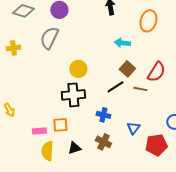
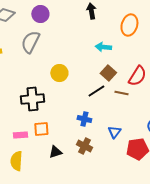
black cross: (73, 95) -> (32, 99), moved
yellow semicircle: (47, 151) -> (16, 161), moved

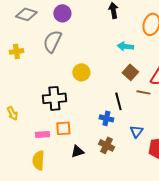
black line: (96, 91) -> (118, 101), moved, turned -72

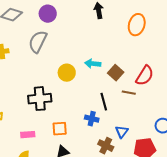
cyan arrow: (125, 46) -> (93, 64), moved
orange square: (63, 128) -> (60, 129), moved
brown cross: (106, 145) -> (106, 146), moved

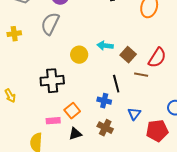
orange square: (60, 129) -> (72, 111), turned -35
pink rectangle: (28, 135) -> (53, 121), moved
brown cross: (106, 146) -> (105, 128), moved

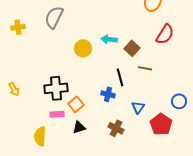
red semicircle: (157, 58) -> (165, 34), moved
black cross: (52, 81) -> (56, 88), moved
brown cross: (105, 128) -> (116, 128), moved
red pentagon: (157, 131) -> (161, 124), turned -30

